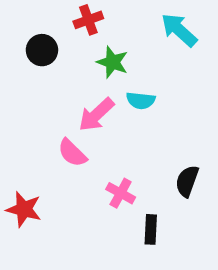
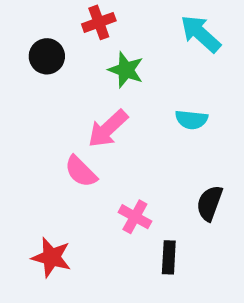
cyan semicircle: (141, 100) -> (191, 120), moved
red star: (24, 209) -> (51, 257), moved

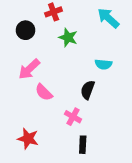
pink arrow: (108, 129) -> (29, 69), moved
black semicircle: (210, 203) -> (88, 90), moved
black rectangle: (169, 257) -> (83, 145), moved

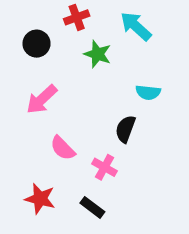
cyan arrow: (108, 18) -> (136, 26), moved
pink semicircle: (44, 92) -> (63, 148), moved
black rectangle: (83, 145) -> (92, 207), moved, turned -56

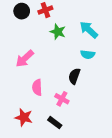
cyan arrow: (136, 26) -> (89, 30), moved
black circle: (37, 44) -> (22, 11), moved
pink semicircle: (63, 148) -> (37, 87), turned 42

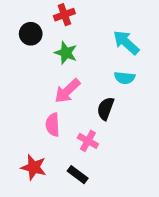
black circle: (22, 11) -> (31, 34), moved
green star: (58, 32) -> (66, 53), moved
pink arrow: (25, 59) -> (67, 91), moved

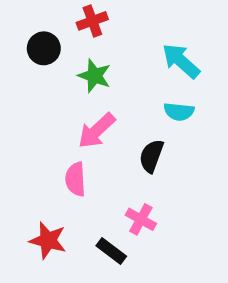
pink cross: (88, 141) -> (141, 219), moved

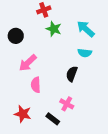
black circle: (44, 48) -> (16, 36), moved
green star: (94, 76) -> (54, 29), moved
pink arrow: (97, 131) -> (28, 63), moved

